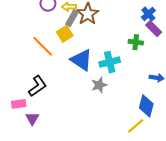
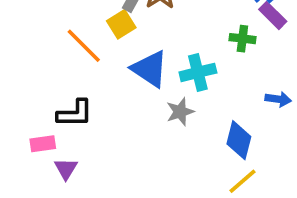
black L-shape: (37, 86) -> (75, 113), turned 35
blue diamond: (146, 106) -> (239, 140), moved

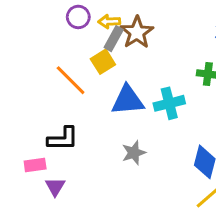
blue triangle: (150, 69) -> (128, 100), turned -39
gray star: (180, 112) -> (134, 153), moved

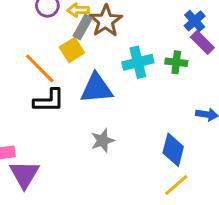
cyan cross: (169, 103) -> (138, 62), moved
black L-shape: (63, 139) -> (49, 101), moved
purple triangle: (55, 187) -> (24, 174), size x1.5

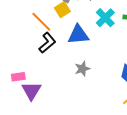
cyan cross: (138, 62) -> (105, 18), turned -30
black L-shape: (49, 101) -> (47, 43), turned -40

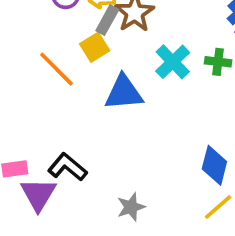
black L-shape: (47, 43) -> (67, 167), moved, turned -100
gray star: (82, 69) -> (131, 207), moved

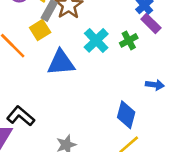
green cross: (218, 62) -> (129, 40), turned -36

